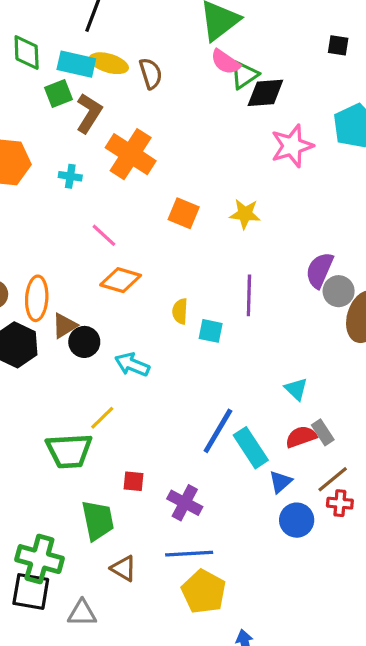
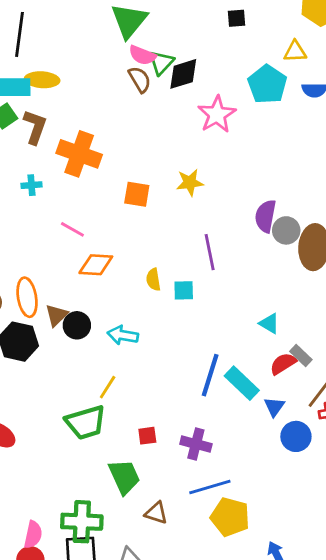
brown semicircle: (151, 74) -> (140, 79), moved

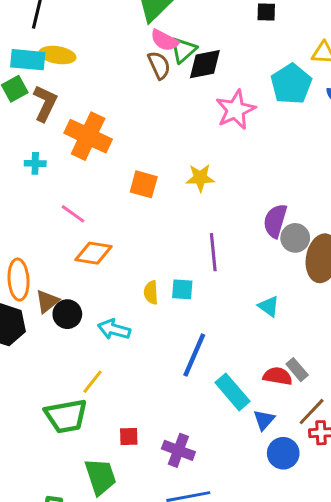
yellow semicircle: (153, 280) -> (151, 292), moved
cyan triangle: (269, 323) -> (269, 306), moved
red semicircle: (283, 364) -> (278, 376), turned 36
blue line: (210, 375) -> (194, 355), moved

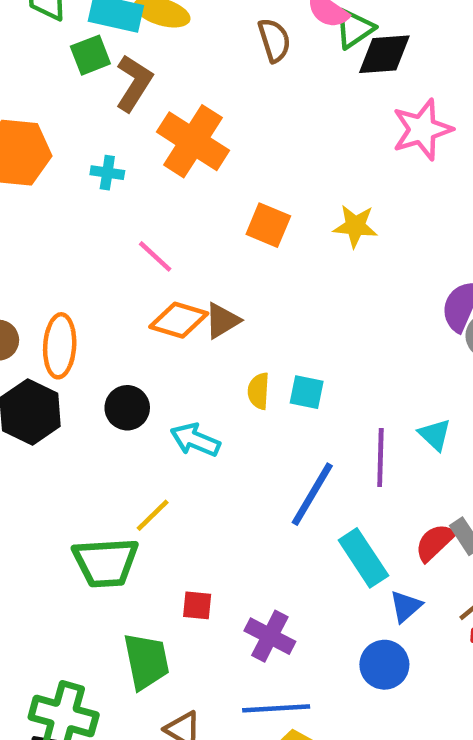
brown semicircle: (159, 65) -> (274, 40), moved
purple line: (213, 252) -> (380, 457), moved
brown triangle: (47, 301) -> (222, 321), moved
red semicircle: (278, 376) -> (435, 542), turned -60
blue circle: (283, 453) -> (384, 665), moved

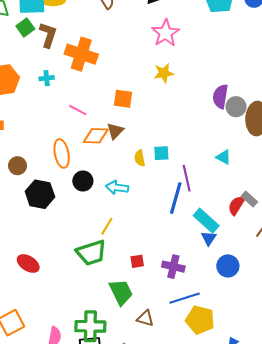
pink star: (422, 129) -> (166, 33), moved
orange square: (268, 225) -> (123, 99), moved
orange ellipse: (60, 346) -> (62, 153), moved
purple line: (380, 457) -> (187, 178), moved
blue triangle: (406, 606) -> (209, 238), moved

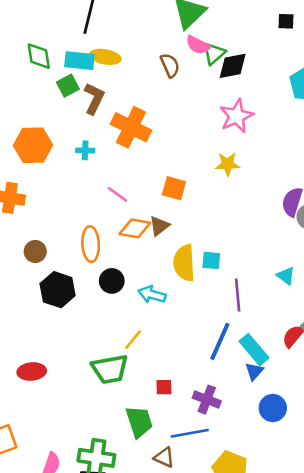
yellow semicircle: (140, 158) -> (184, 263), size x1.8
blue line: (176, 198) -> (220, 341), moved
red ellipse: (28, 264) -> (32, 371), turned -45
blue line: (185, 298) -> (190, 433), moved

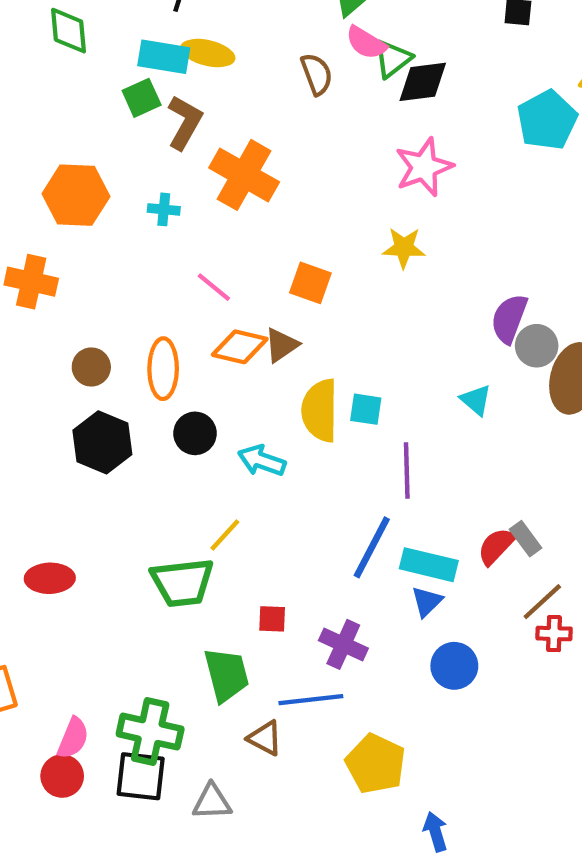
green diamond: (39, 56) -> (69, 31), moved
brown circle: (35, 251) -> (91, 367), moved
cyan triangle: (286, 276) -> (476, 400), moved
cyan rectangle: (254, 350) -> (429, 565), turned -40

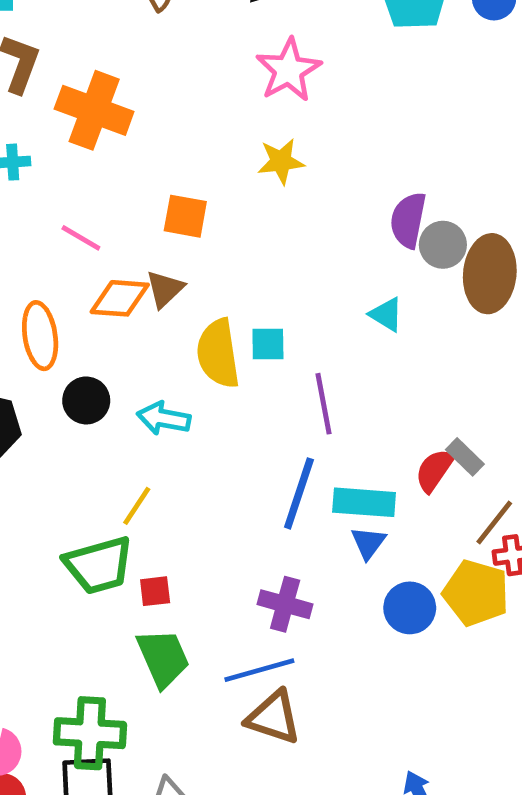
red square: (272, 619) -> (155, 591), moved
brown triangle: (265, 738) -> (274, 717), moved, size x1.4
yellow pentagon: (376, 764) -> (476, 593), moved

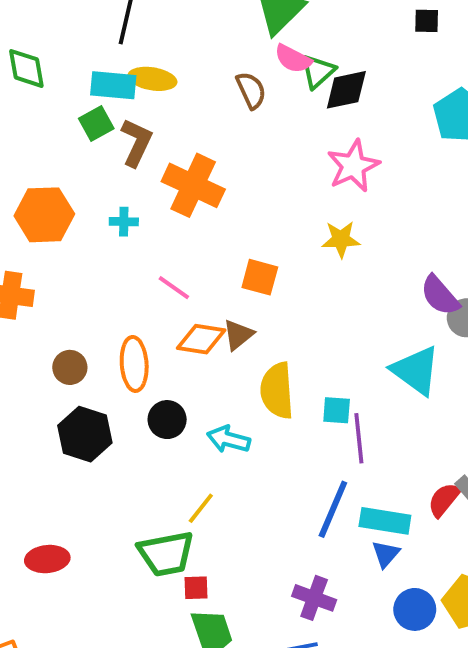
purple semicircle: (408, 220) -> (440, 295), turned -57
cyan triangle: (386, 314) -> (416, 370), size x1.8
cyan square: (268, 344) -> (337, 410), moved
red square: (155, 591) -> (196, 588), moved

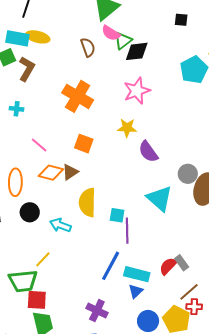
orange cross: (193, 185) -> (78, 96), moved
purple semicircle: (440, 295) -> (148, 152), moved
red square: (196, 588) -> (37, 300), size x1.5

